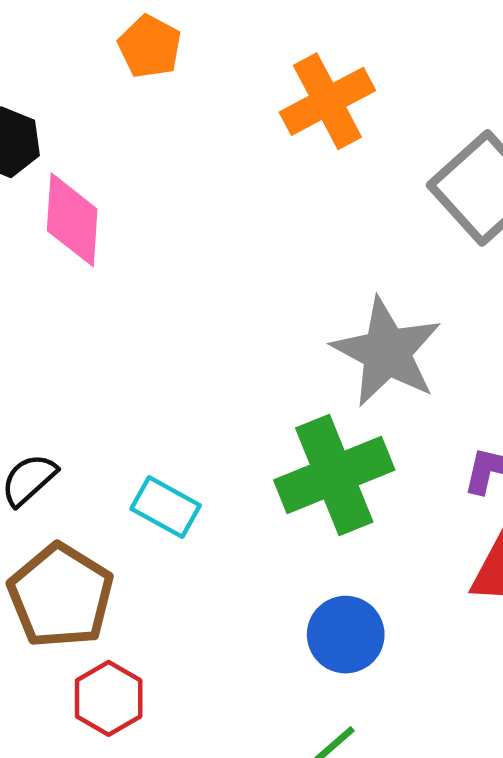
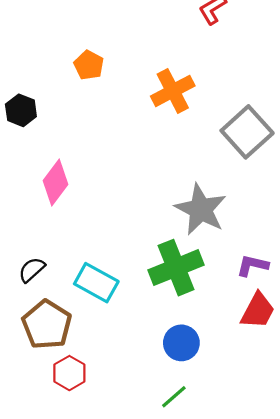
pink diamond: (72, 220) -> (55, 182), moved, turned 33
cyan rectangle: (166, 507) -> (96, 283), size x1.4

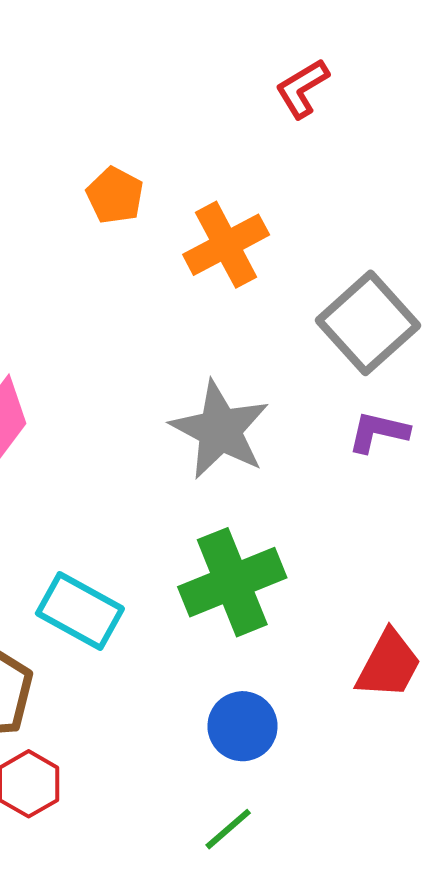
orange pentagon: (89, 65) -> (115, 195), moved
gray star: (201, 209) -> (220, 430), moved
purple L-shape: (252, 265) -> (378, 432), moved

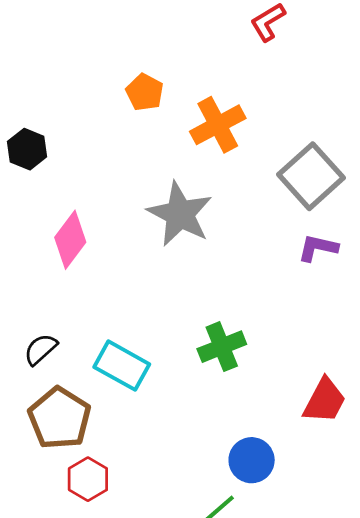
gray star: (220, 430) -> (180, 214), moved
green cross: (232, 582) -> (222, 347), size x0.7
blue circle: (243, 726) -> (252, 460), moved

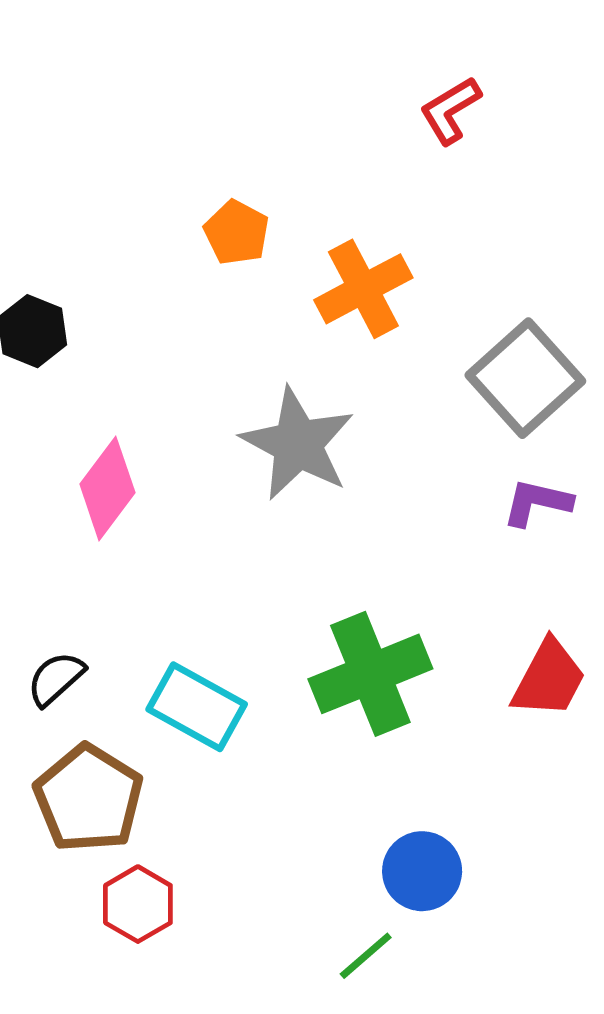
green cross: (222, 347) -> (370, 674), size x1.4
red trapezoid: (325, 401) -> (549, 679), moved

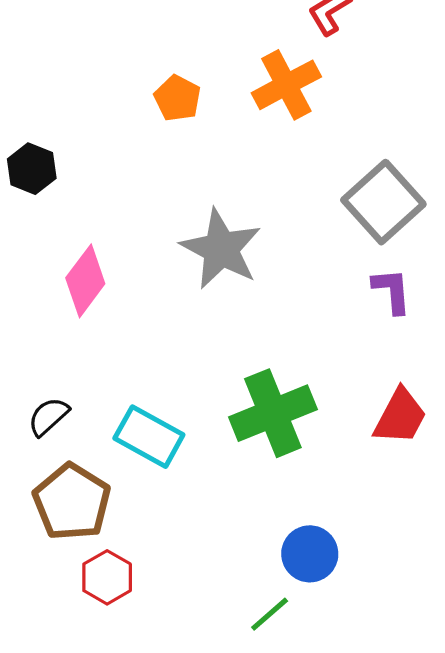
orange cross: (363, 289) -> (286, 85), moved
purple L-shape: (537, 503) -> (392, 291), turned 72

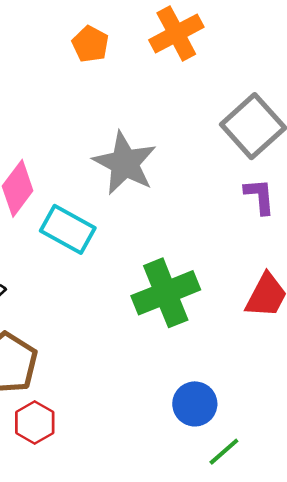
cyan rectangle: (149, 437) -> (68, 229), moved
green line: (270, 614) -> (224, 452), moved

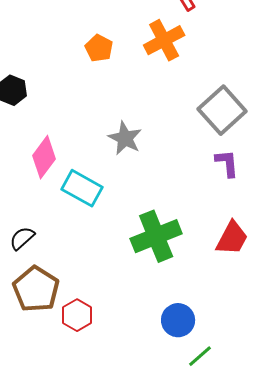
gray star: (125, 163) -> (125, 138), size x0.7
red hexagon: (35, 422) -> (77, 315), moved

